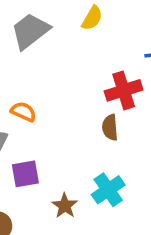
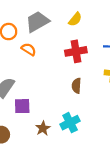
red cross: (124, 90) -> (76, 51), moved
orange semicircle: (23, 112) -> (29, 49), moved

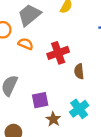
red cross: (76, 51) -> (58, 53), moved
purple square: (22, 106) -> (40, 100), moved

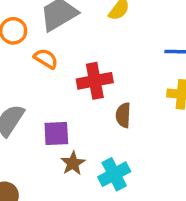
purple square: (40, 100) -> (56, 134), moved
brown star: (53, 119) -> (73, 163), moved

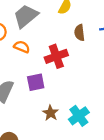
brown semicircle: (123, 115) -> (79, 33), moved
purple square: (56, 134) -> (36, 82), moved

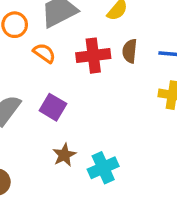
red cross: (56, 56) -> (93, 56), moved
purple square: (36, 82) -> (53, 107), turned 30

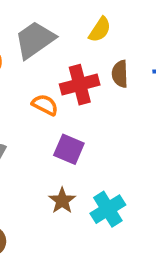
orange semicircle: (44, 53) -> (45, 105), moved
purple square: (53, 107) -> (69, 149), moved

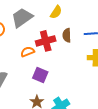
orange semicircle: (45, 105) -> (28, 52), turned -48

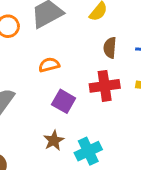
red cross: (46, 41) -> (105, 86), moved

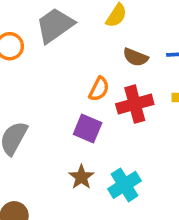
brown semicircle: (110, 48) -> (136, 57), turned -66
orange semicircle: (49, 65) -> (99, 89), moved, turned 138

